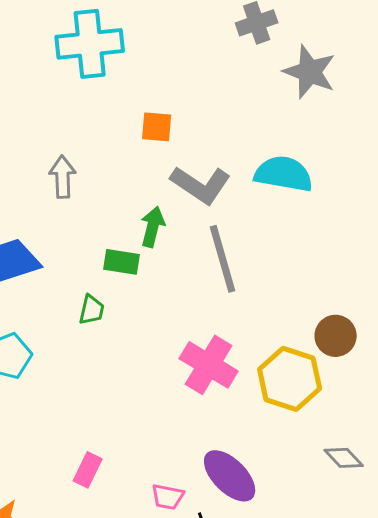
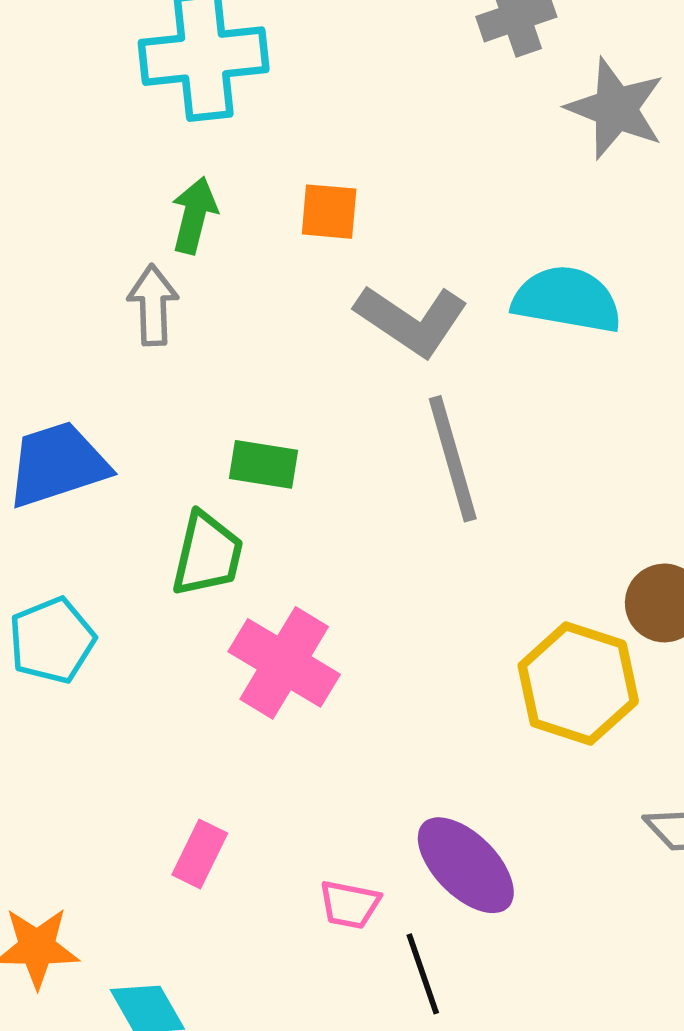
green arrow: (153, 227) -> (194, 215), moved
green trapezoid: (92, 310) -> (207, 554), size x1.5
pink cross: (209, 365) -> (284, 663), moved

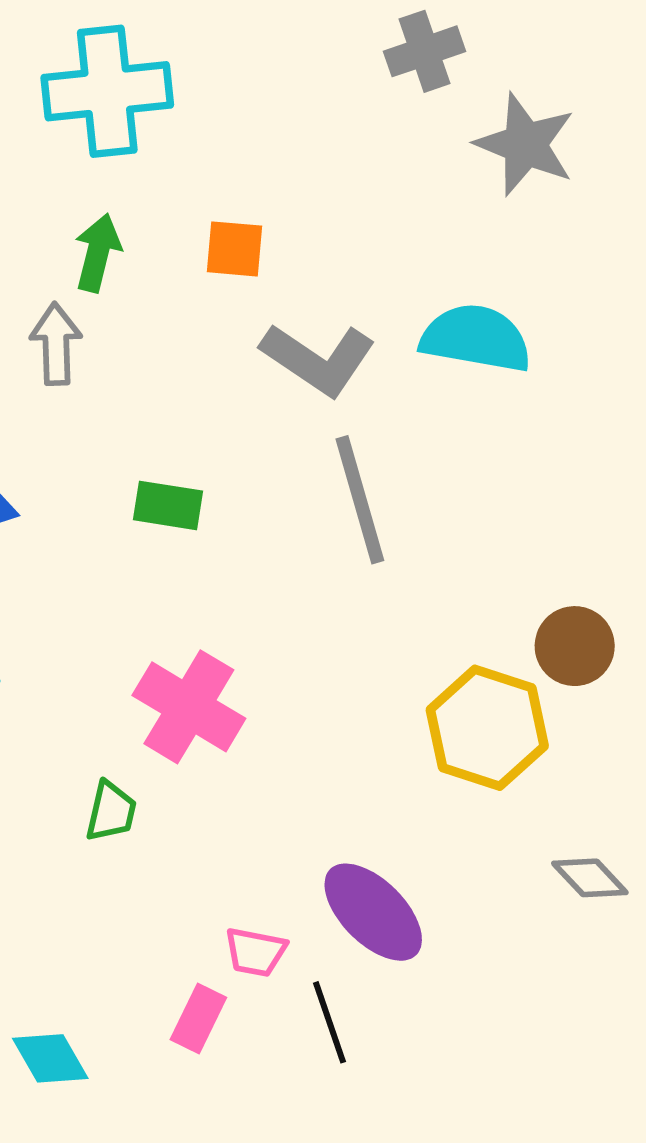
green trapezoid: (207, 554) -> (111, 811), moved, size x0.7
pink rectangle: (200, 854) -> (198, 1019), moved

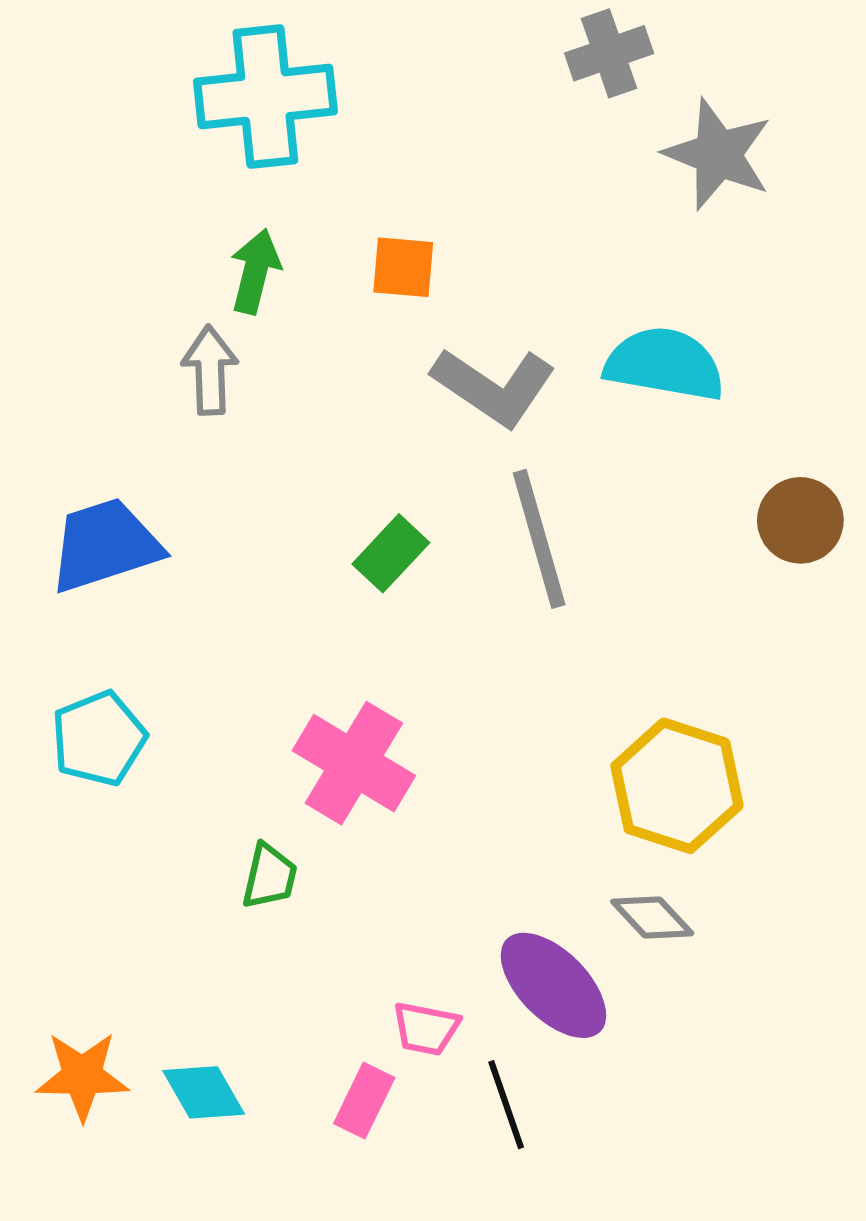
green rectangle: (168, 505) -> (391, 553), moved, turned -56
brown circle: (575, 646) -> (800, 520), moved
gray diamond: (590, 878) -> (652, 917), moved
cyan diamond: (50, 1058) -> (204, 1092), moved

